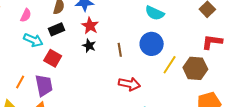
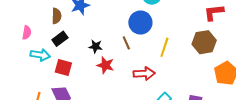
red star: (90, 26) -> (105, 65), moved
blue circle: (152, 44) -> (140, 23), moved
yellow line: (170, 65) -> (164, 47), moved

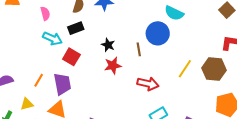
pink semicircle: (27, 33) -> (45, 14), turned -40
yellow line: (164, 47) -> (185, 69), moved
red star: (105, 65) -> (113, 66), turned 30

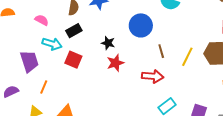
pink semicircle: (45, 14) -> (42, 20), turned -40
blue circle: (158, 33) -> (141, 25), moved
brown line: (139, 49) -> (161, 51), moved
purple trapezoid: (62, 84) -> (29, 61), moved

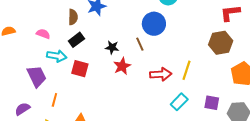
blue circle: (141, 25) -> (154, 24), moved
brown line: (161, 51) -> (140, 44), moved
yellow line: (187, 57) -> (186, 70), moved

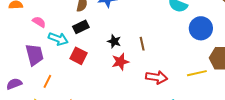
blue circle: (154, 24) -> (201, 28), moved
pink semicircle: (43, 34) -> (39, 22), moved
yellow line: (186, 70) -> (197, 73), moved, turned 48

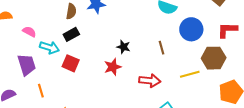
black star: (114, 41) -> (123, 47), moved
brown line: (142, 44) -> (161, 48), moved
orange line: (47, 81) -> (41, 91), turned -40

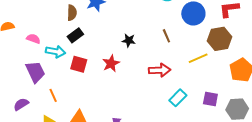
red star: (113, 67) -> (111, 63), moved

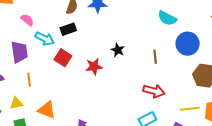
yellow line: (198, 58) -> (190, 109), moved
red arrow: (160, 70) -> (154, 91), moved

